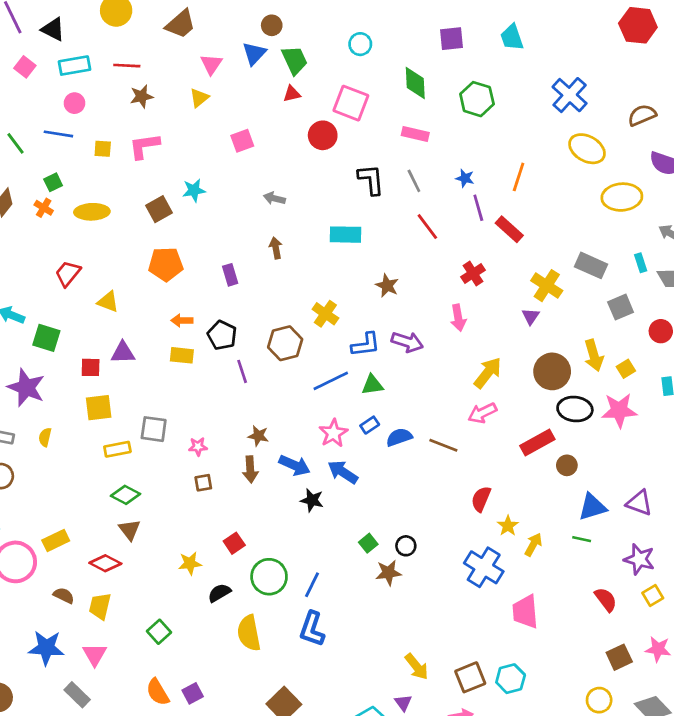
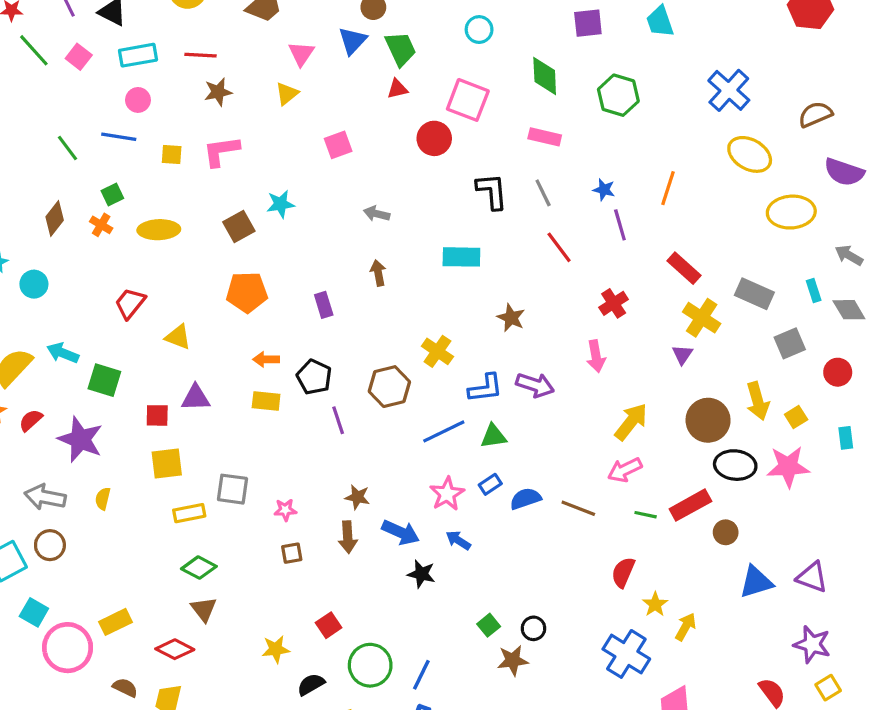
red rectangle: (509, 229) -> (684, 268), moved
blue arrow: (343, 472) -> (458, 540), size x0.7
green line: (582, 539) -> (646, 515), moved

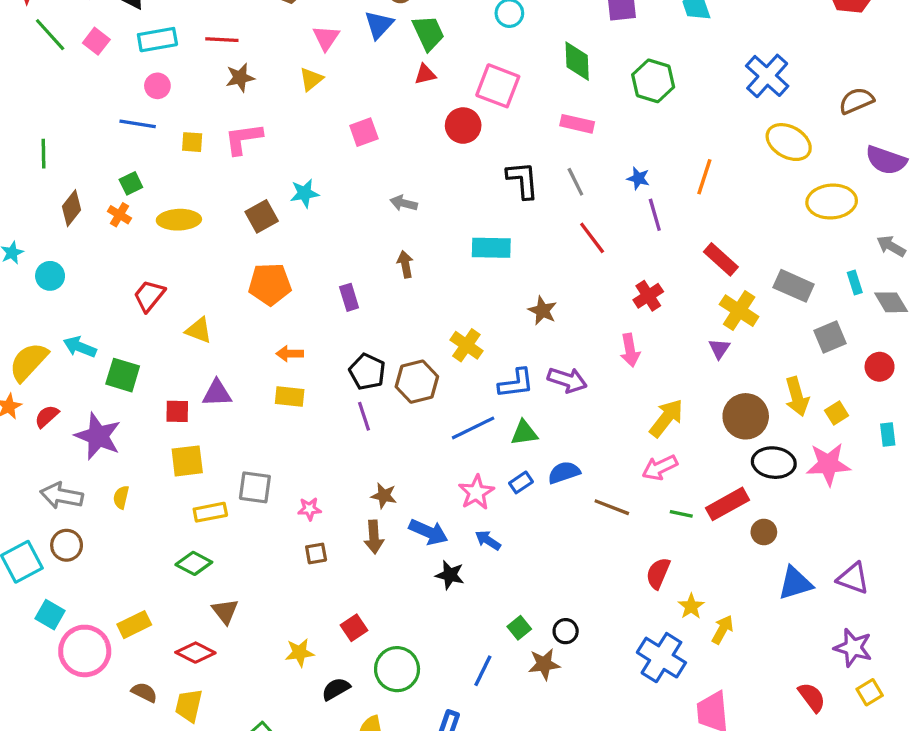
green line: (68, 148) -> (43, 154), moved, turned 36
black pentagon: (314, 377) -> (367, 372), moved
blue semicircle: (525, 499) -> (564, 473), moved
green diamond: (199, 568) -> (194, 563), moved
blue line: (421, 675) -> (483, 671), moved

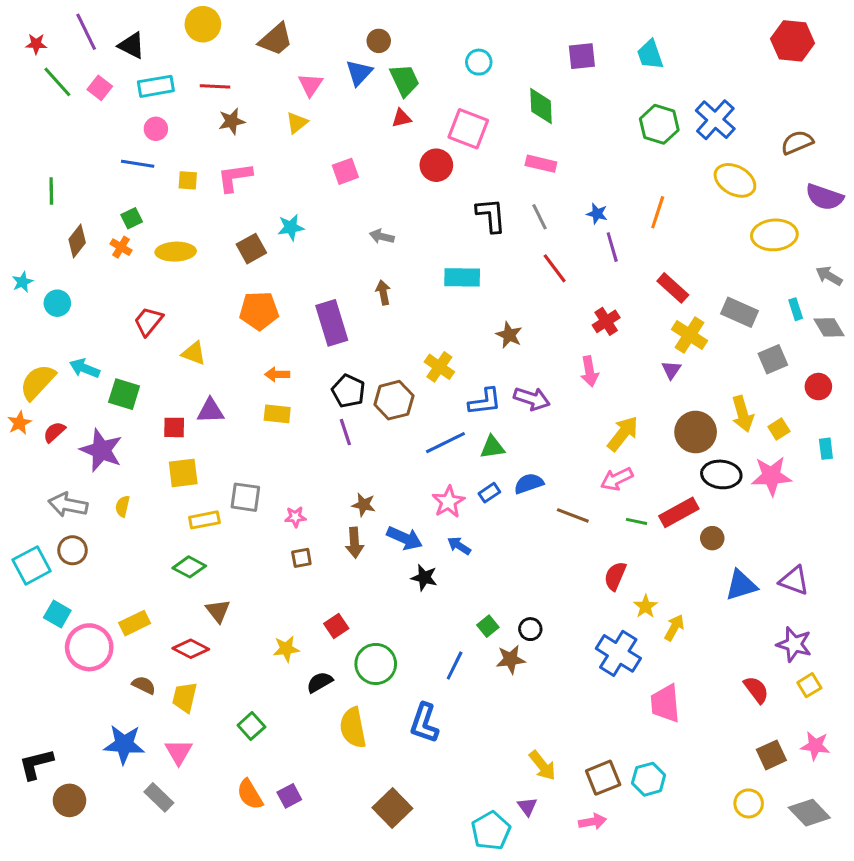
green hexagon: (653, 81) -> (659, 124), moved
purple rectangle: (349, 297) -> (332, 323), size x1.8

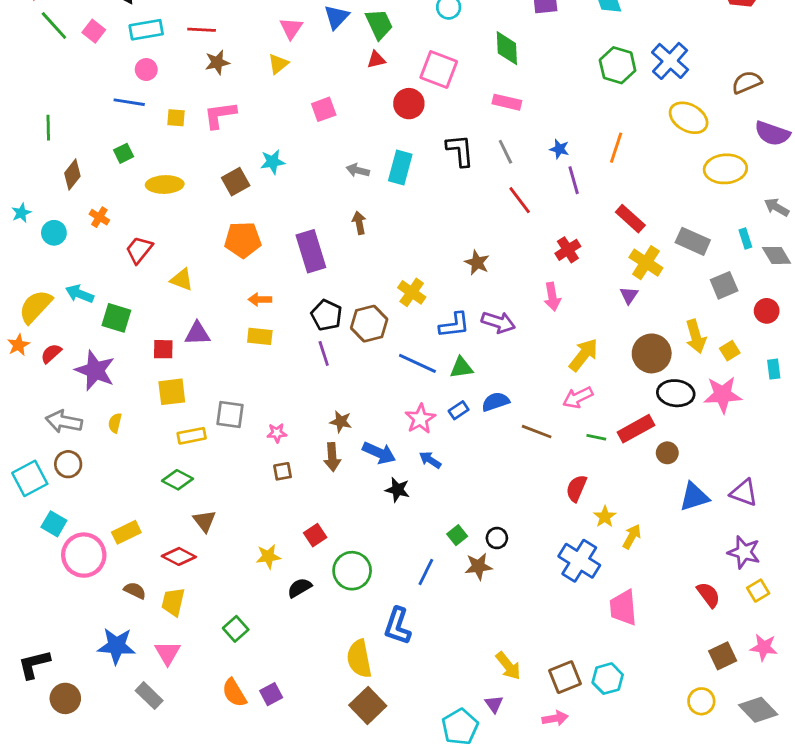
orange cross: (121, 247) -> (99, 217), moved
cyan rectangle: (462, 277) -> (400, 167), moved, turned -76
blue line: (445, 443) -> (417, 363), turned 51
yellow semicircle: (353, 728) -> (359, 659), moved

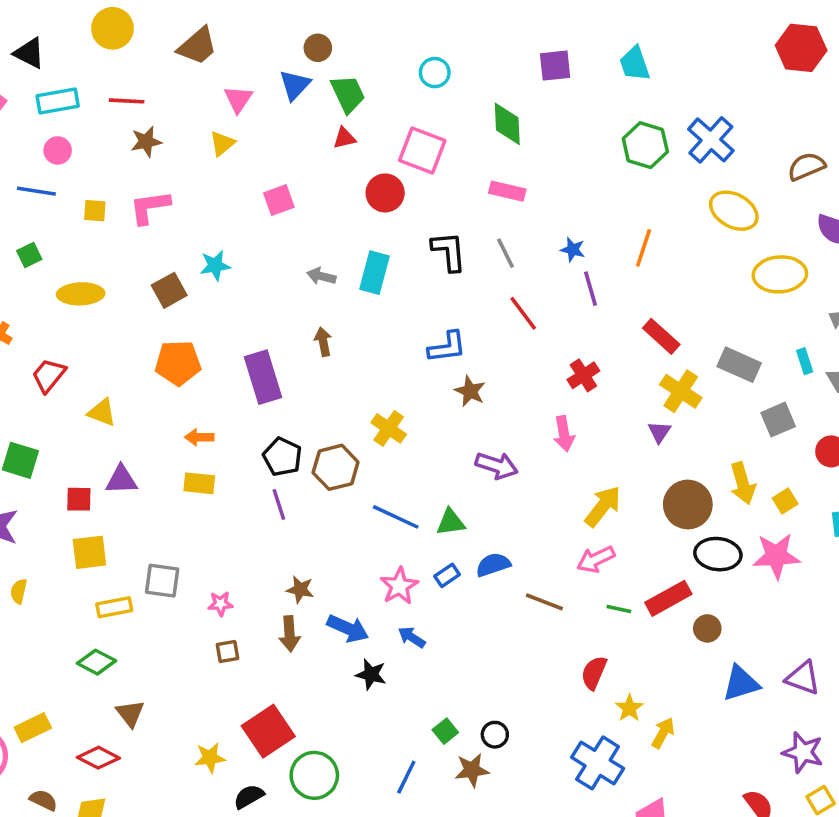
blue L-shape: (454, 325) -> (447, 347), moved
red square: (315, 535) -> (268, 731), size x1.8

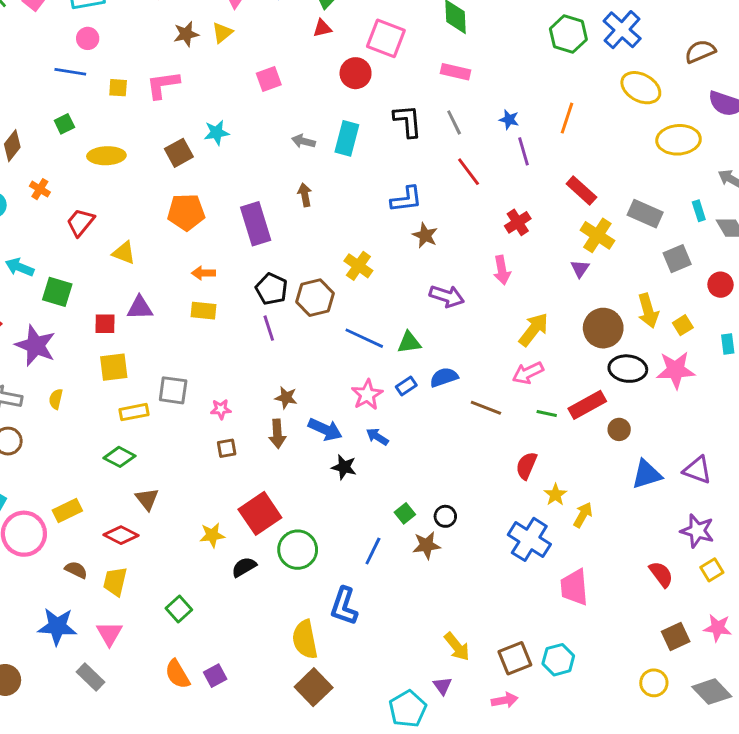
brown star: (146, 142) -> (186, 34), moved

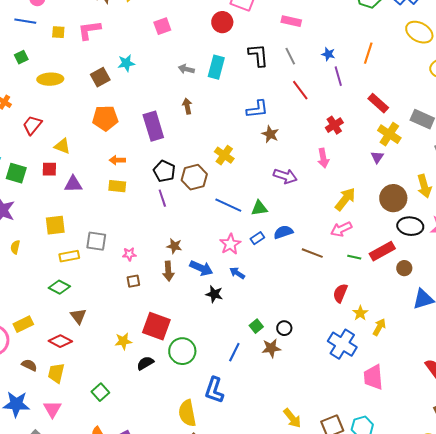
red square: (105, 324) -> (49, 169), moved
red square: (260, 513) -> (156, 326), turned -36

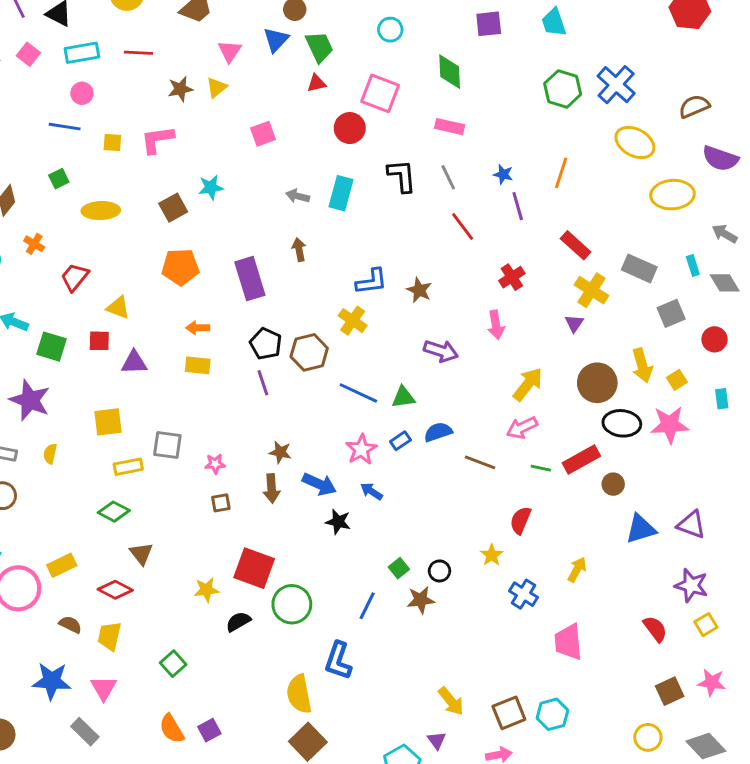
blue L-shape: (257, 109) -> (371, 281), moved
yellow star: (360, 313) -> (492, 555), moved
blue cross: (342, 344) -> (523, 594), size x0.7

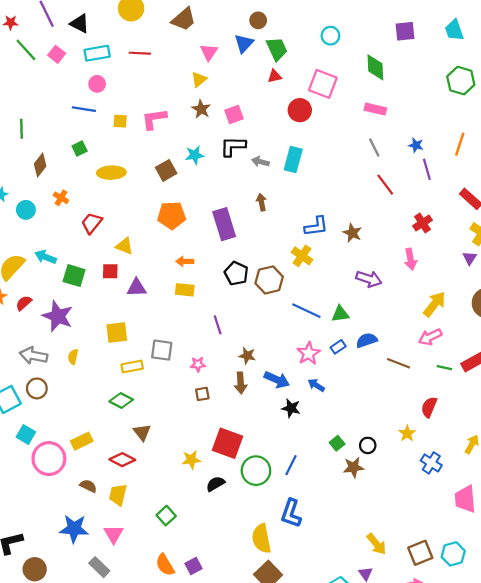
brown star: (180, 89) -> (201, 109), moved, turned -30
black L-shape: (402, 176) -> (233, 146), moved, turned -84
purple line: (263, 383) -> (218, 325), moved
blue line: (367, 606) -> (291, 465), moved

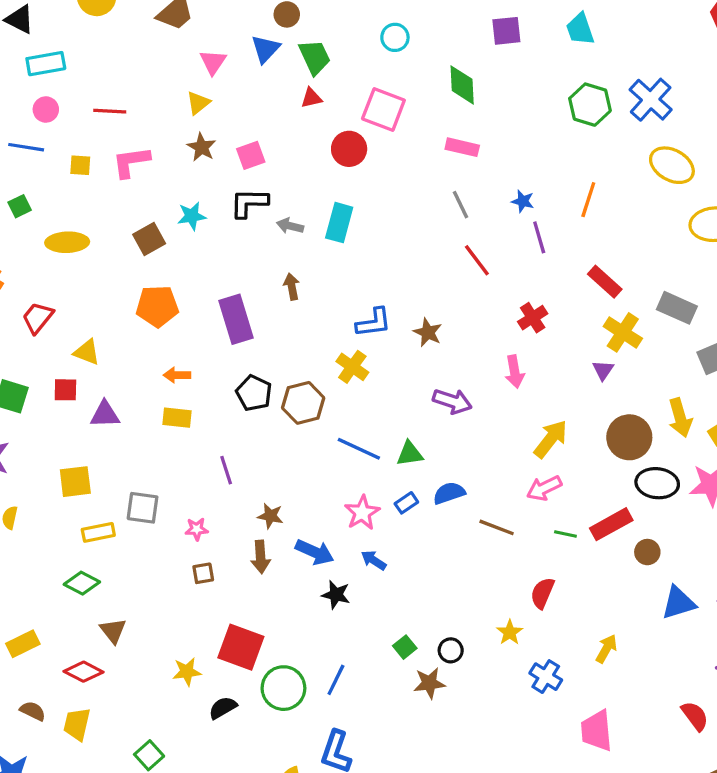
red line: (140, 53) -> (110, 111), moved

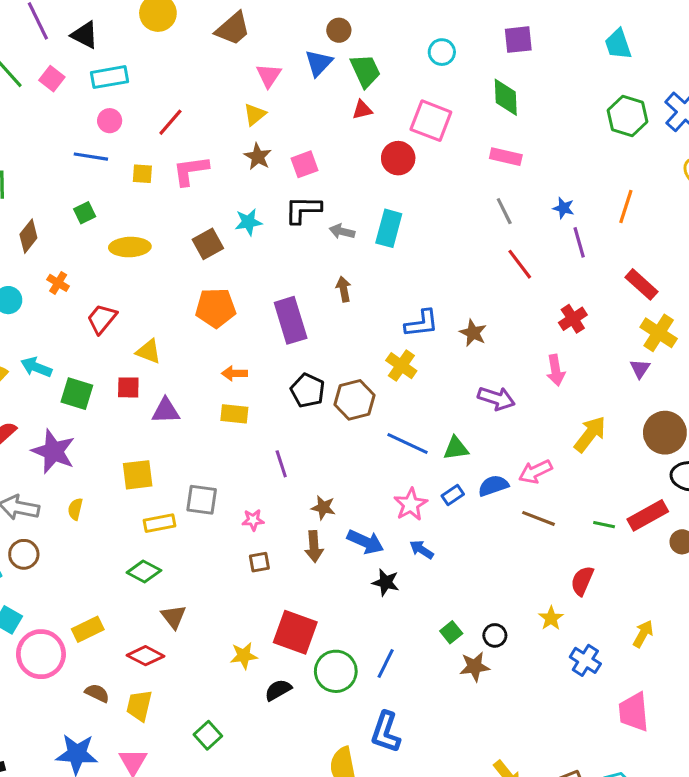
purple square: (506, 31) -> (518, 40), moved
red line: (110, 111) -> (170, 122), turned -52
pink arrow: (544, 488) -> (535, 472), moved

